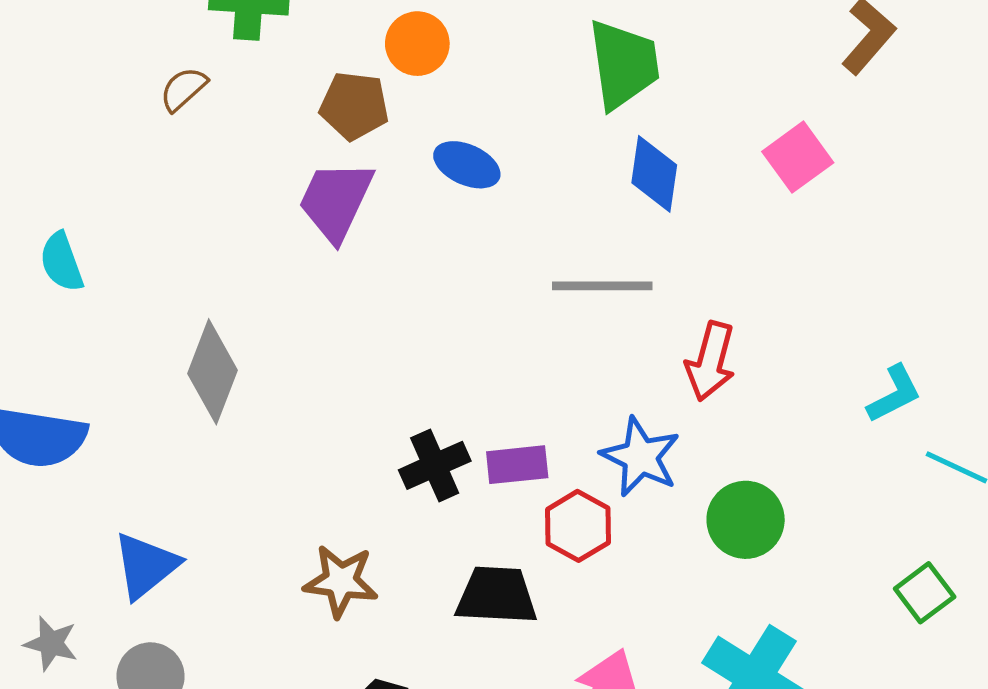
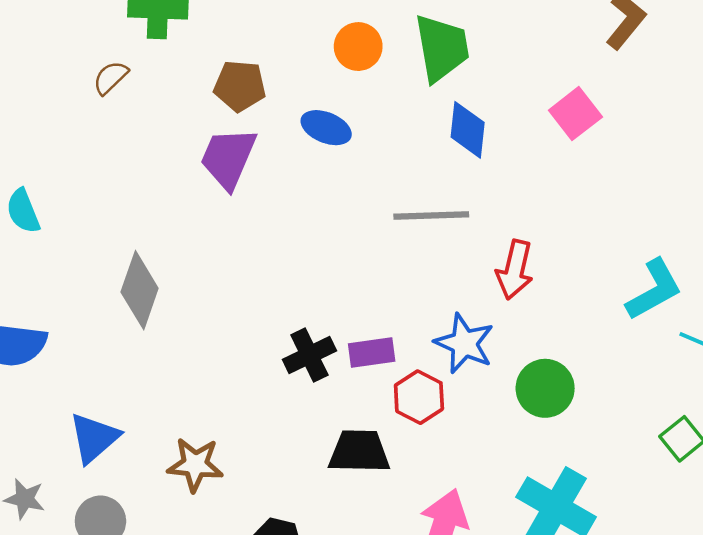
orange circle: (417, 44) -> (358, 47), moved
cyan L-shape: (894, 394) -> (654, 290), size x1.4
brown star: (341, 581) -> (195, 465), moved

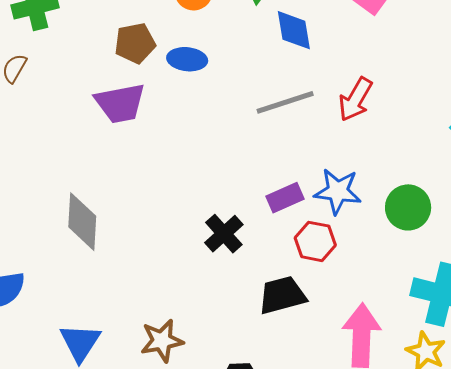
brown pentagon: (240, 86) -> (135, 43), moved
purple trapezoid: (228, 158) -> (120, 103), turned -108
red arrow: (515, 270) -> (355, 99), moved, turned 33
purple rectangle: (372, 353) -> (285, 198), moved

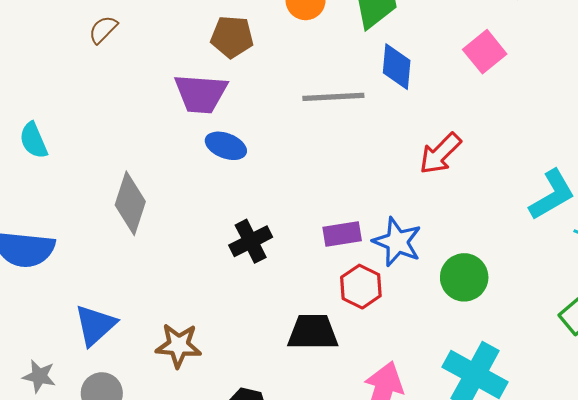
blue ellipse: (187, 59) -> (226, 146), moved
gray line: (285, 102) -> (333, 97), moved
black cross: (224, 234) -> (251, 241), moved

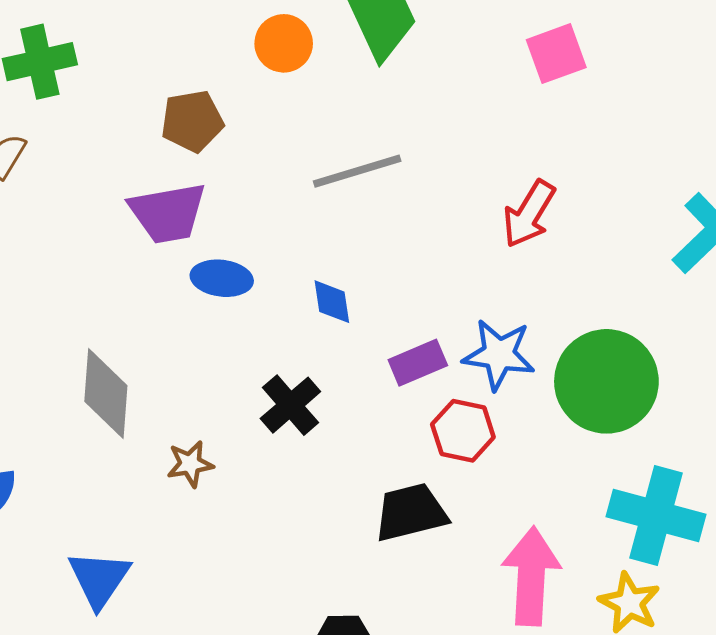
pink square: (485, 52) -> (556, 54), turned 33
blue diamond: (397, 67) -> (332, 302), moved, size x0.7
green circle: (464, 277) -> (606, 381), size x1.5
brown star: (179, 345) -> (190, 464), moved, size x0.7

